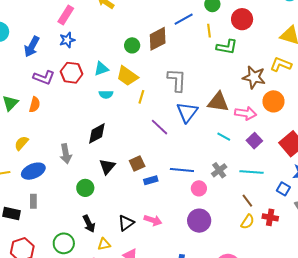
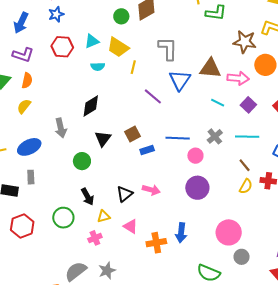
purple L-shape: (44, 78) -> (23, 55), moved
yellow semicircle: (21, 143) -> (24, 106), moved

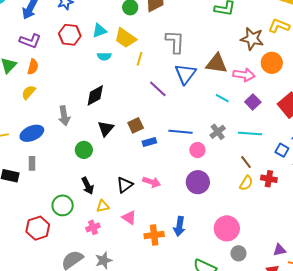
red hexagon: (22, 226) -> (38, 228), moved

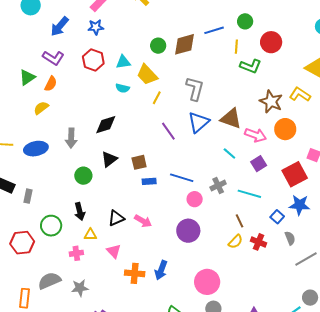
gray rectangle: (32, 163) -> (28, 196), moved

